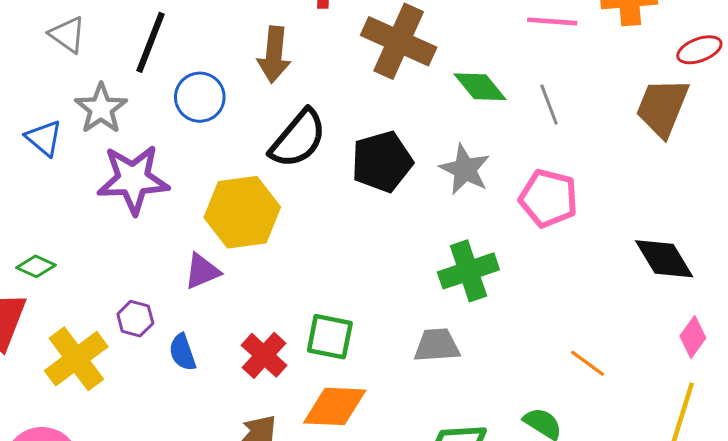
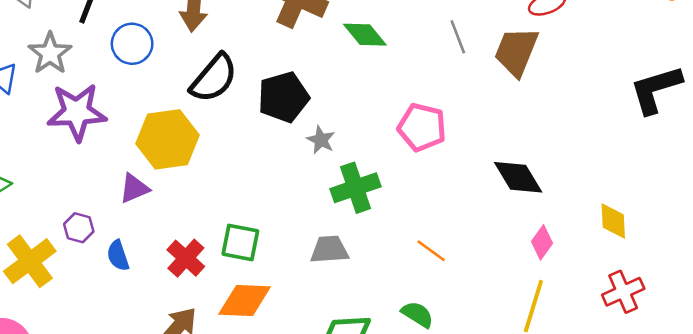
gray line: (549, 105) -> (458, 37), moved
gray star: (465, 169) -> (321, 140), moved, size x0.7
orange line: (587, 363) -> (431, 251), moved

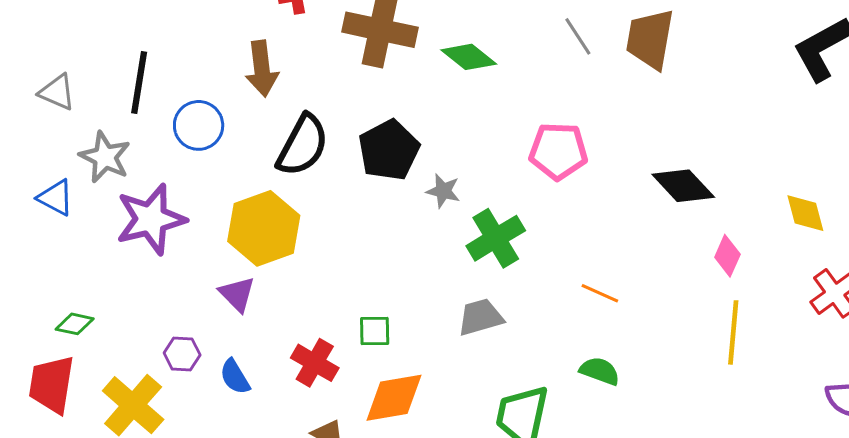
purple triangle: (134, 188) -> (237, 294), turned -40
green square: (240, 243) -> (375, 331), size x0.7

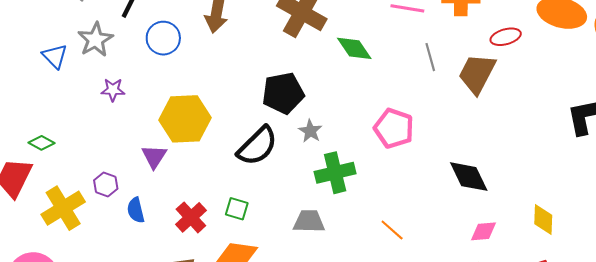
black semicircle: (303, 145) -> (257, 146), moved
purple star: (151, 219) -> (113, 90), size x0.5
pink diamond: (727, 256) -> (483, 231), turned 44

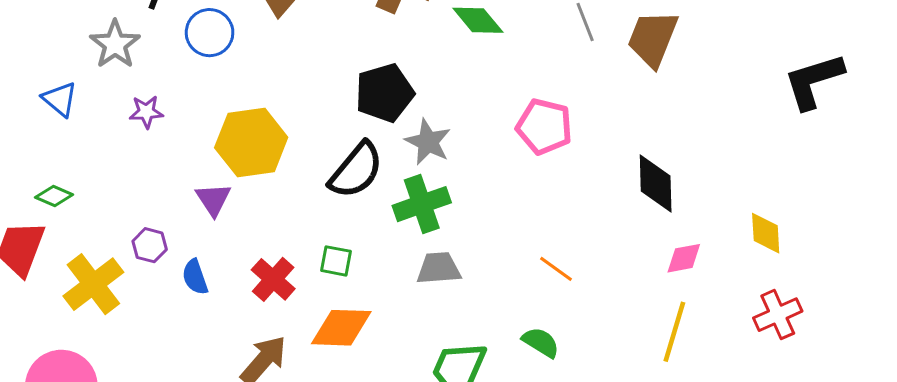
blue triangle: (55, 56) -> (60, 99), moved
gray star: (310, 131) -> (428, 142), size x1.4
green cross: (335, 173) -> (422, 204), moved
black diamond: (469, 177) -> (656, 183), turned 30

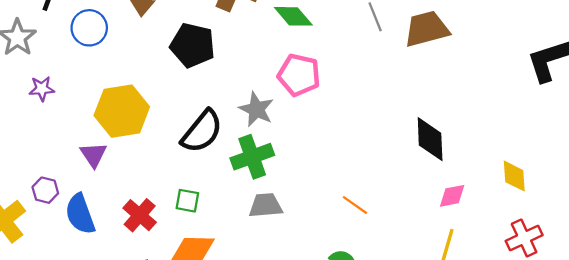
brown trapezoid: (653, 39) -> (427, 29), turned 54
black pentagon: (384, 93) -> (193, 45), moved, turned 30
pink pentagon: (544, 127) -> (299, 75), moved
blue semicircle: (195, 277) -> (80, 214), size x1.5

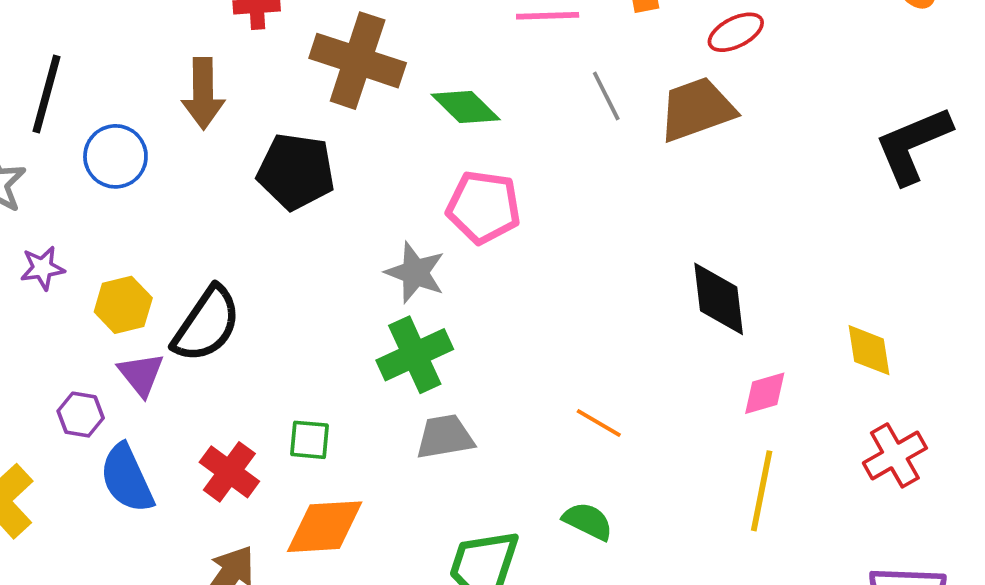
yellow hexagon: (122, 111) -> (123, 305), moved, size x0.6
black semicircle: (202, 131) -> (207, 324), moved
purple hexagon: (45, 190) -> (81, 415), moved

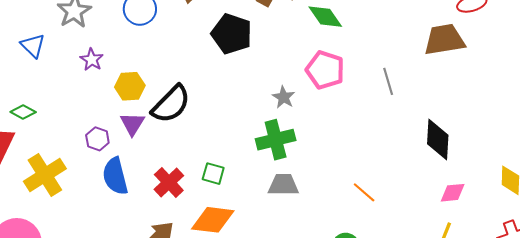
gray line: (606, 96) -> (388, 81), moved
purple star: (42, 268) -> (92, 60), turned 30
gray star: (415, 273) -> (284, 97), size x0.7

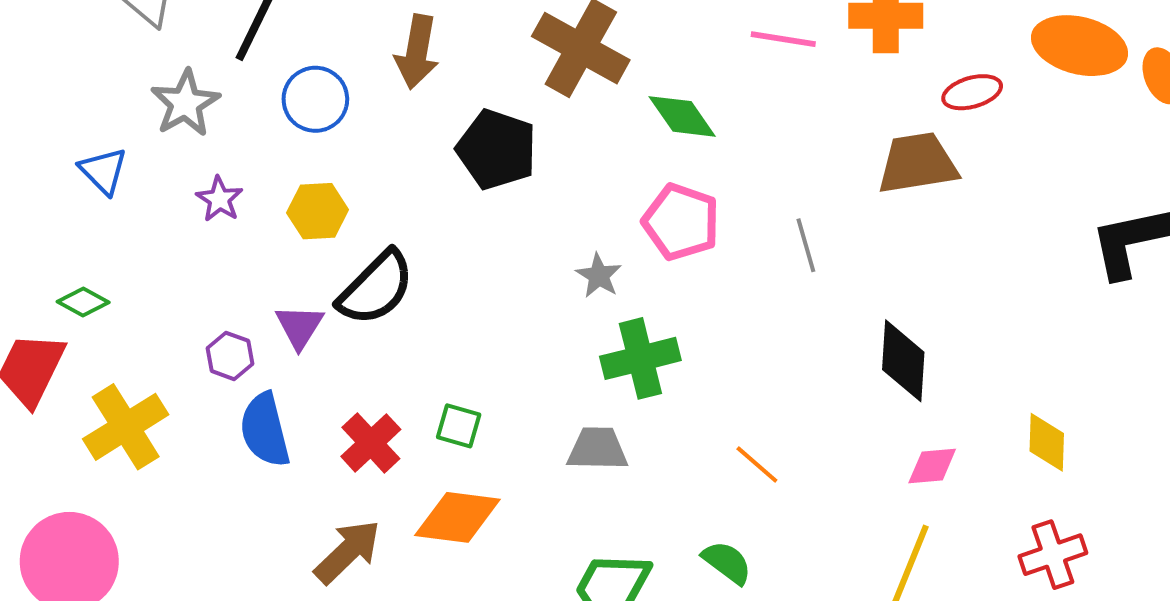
yellow hexagon: (130, 86) -> (318, 211), moved
green cross: (276, 140) -> (640, 358), moved

